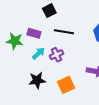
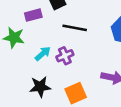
purple rectangle: (34, 33) -> (33, 15), moved, turned -32

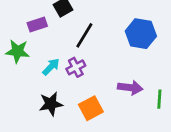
black line: (75, 28) -> (84, 35), turned -65

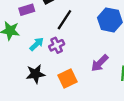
purple arrow: (130, 88) -> (100, 63), turned 126

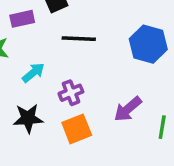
black line: (64, 20) -> (79, 39), turned 55
purple cross: (57, 45) -> (71, 93), moved

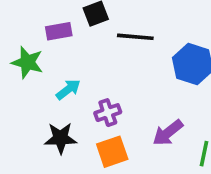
black line: (79, 39) -> (135, 37), moved

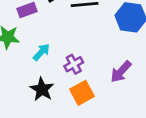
black star: (61, 138) -> (42, 89), turned -30

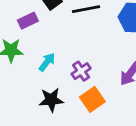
black star: (42, 89) -> (51, 100), turned -30

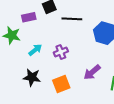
purple cross: (81, 71) -> (61, 52), moved

